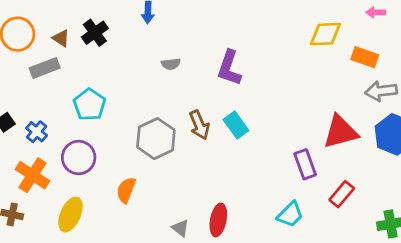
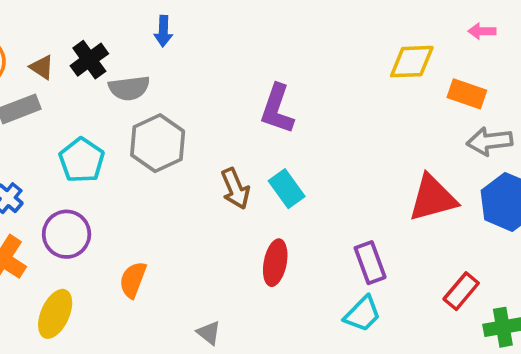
gray semicircle: (171, 64) -> (129, 88), moved, size x1.5
gray hexagon: (156, 139) -> (158, 143), moved
purple rectangle: (305, 164) -> (370, 263), moved
red rectangle: (342, 194) -> (461, 291), moved
red ellipse: (218, 220) -> (275, 263), moved

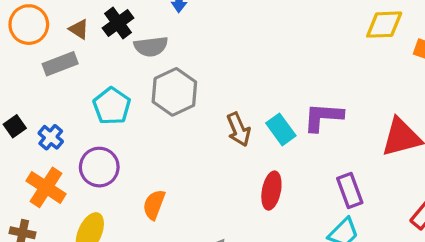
purple L-shape: (277, 109) -> (323, 117), moved, turned 75

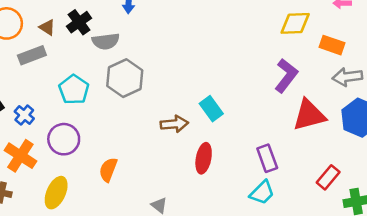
purple L-shape: (323, 117) -> (286, 76), moved, turned 124
brown arrow: (239, 129) -> (174, 124), moved, turned -72

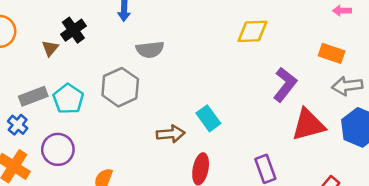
yellow diamond: (295, 23) -> (252, 31), moved
brown triangle: (47, 27) -> (50, 48), moved, turned 36
gray semicircle: (106, 41) -> (150, 50), moved
gray rectangle: (32, 55) -> (33, 96), moved

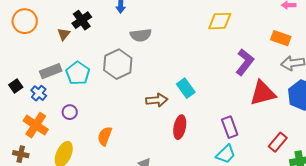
purple circle: (58, 149) -> (70, 112), size x0.6

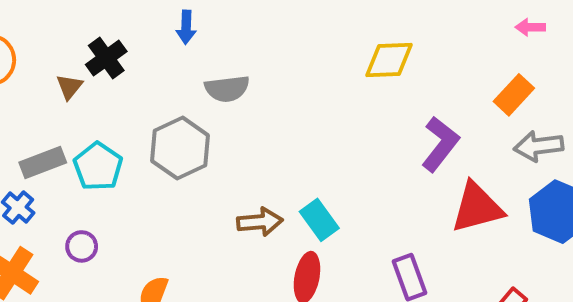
orange rectangle: (281, 38) -> (514, 95), turned -66
cyan rectangle: (186, 88) -> (319, 220), moved

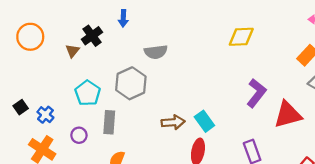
blue arrow: (186, 27) -> (123, 18), moved
purple L-shape: (440, 144) -> (256, 93), moved
gray rectangle: (43, 162) -> (109, 122), moved, turned -65

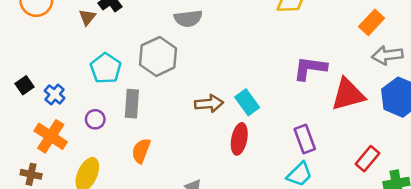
purple L-shape: (256, 93) -> (310, 68), turned -120

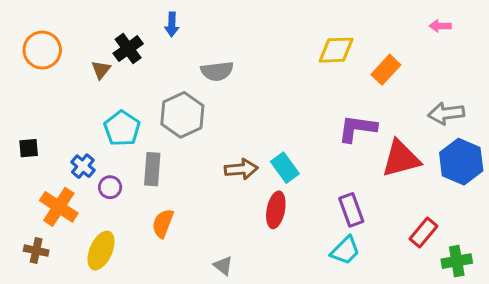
orange rectangle: (372, 22) -> (386, 70), moved
black square: (24, 85) -> (29, 148), turned 30
blue cross: (55, 94) -> (83, 166), moved

